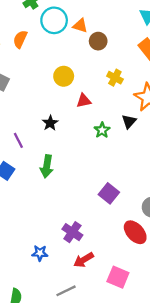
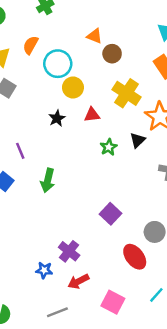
cyan circle: (54, 20) -> (58, 64), moved
yellow cross: (115, 78) -> (126, 93), size x1.6
black star: (50, 123) -> (57, 118), moved
blue star: (40, 253) -> (44, 270), moved

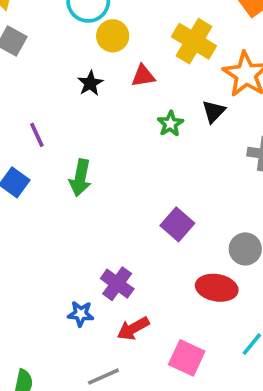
red ellipse: (135, 257) -> (217, 288), turned -40

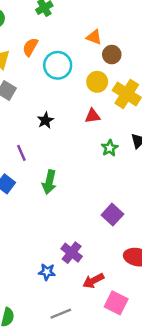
yellow circle: (113, 36) -> (97, 82), moved
black star: (90, 83) -> (45, 120), moved
red arrow: (133, 329) -> (93, 281), moved

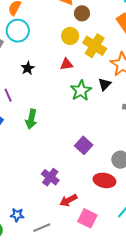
cyan circle: (58, 65) -> (18, 31), moved
green star: (110, 148) -> (81, 90), size x1.5
blue star: (47, 272) -> (17, 215), moved

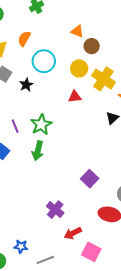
cyan circle: (18, 31) -> (44, 61), moved
black star: (28, 68) -> (26, 85), moved
green star: (81, 90) -> (41, 125), moved

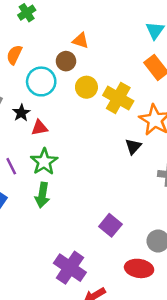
brown circle: (92, 46) -> (66, 61), moved
red triangle: (75, 97) -> (39, 128), moved
purple cross: (55, 210) -> (70, 268), size x1.4

